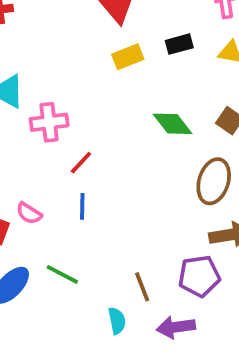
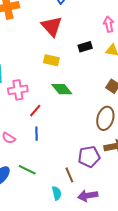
yellow rectangle: (128, 57) -> (51, 60), moved, turned 35
green diamond: (173, 124) -> (62, 89), moved
purple pentagon: (199, 276) -> (89, 157), moved

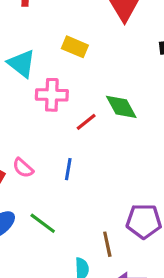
yellow rectangle: (51, 60) -> (75, 47), moved
red line: (35, 111) -> (86, 122), moved

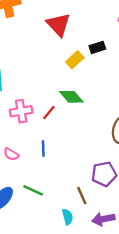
yellow rectangle: (75, 47) -> (75, 60), moved, turned -54
pink cross: (52, 95) -> (21, 111), moved

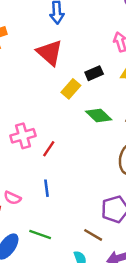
green diamond: (71, 97) -> (99, 115), moved
pink cross: (21, 111) -> (23, 136), moved
brown line: (82, 196) -> (93, 235), turned -30

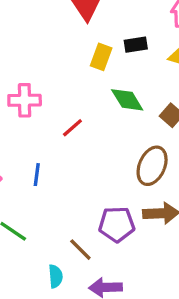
yellow rectangle: (71, 89) -> (101, 57), turned -36
red line: (49, 149) -> (72, 128), moved

